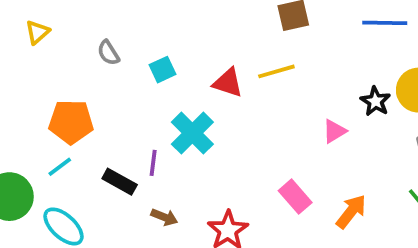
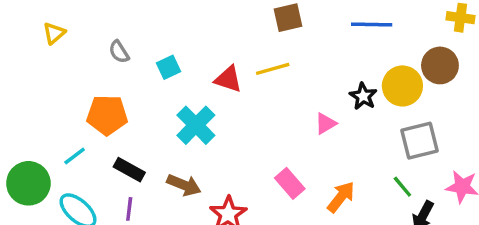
orange pentagon: (71, 122) -> (107, 115), moved
purple line: (153, 163) -> (129, 209), moved
brown arrow: (164, 217) -> (184, 185), moved, size x1.4

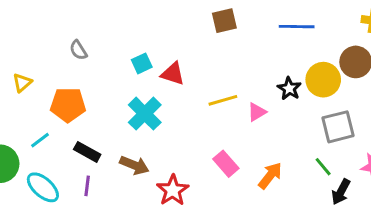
yellow triangle: (54, 33) -> (22, 83), moved
cyan square: (168, 67) -> (142, 63), moved
yellow line: (273, 69) -> (223, 100), moved

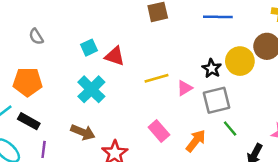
gray square: (338, 127) -> (217, 100), moved
black rectangle: (87, 152) -> (29, 121), moved
green line: (323, 167) -> (230, 129), moved

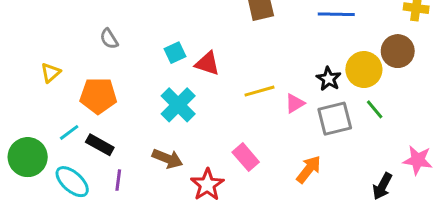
green line: (230, 129) -> (375, 109), moved
pink rectangle: (159, 131) -> (246, 157), moved

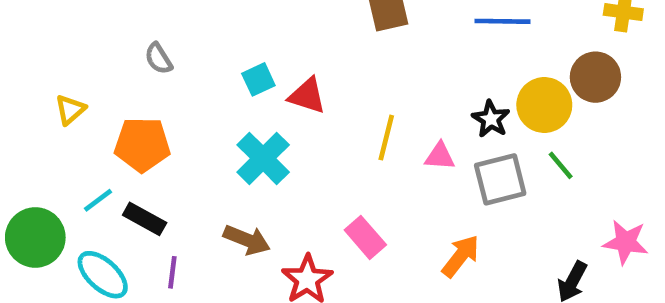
yellow line: (259, 91) -> (386, 138), turned -60
pink triangle: (295, 103) -> (440, 156), turned 35

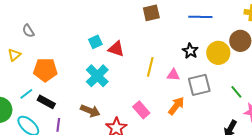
gray semicircle: (158, 59) -> (28, 31), moved
black star: (491, 119) -> (190, 51), moved
green line: (561, 165) -> (236, 92), moved
orange arrow: (461, 256) -> (176, 106), moved

